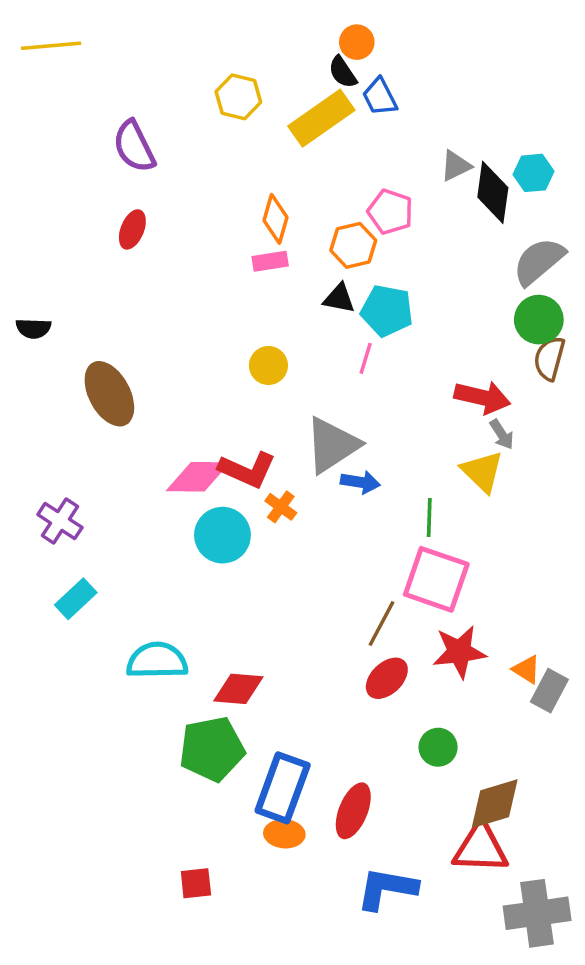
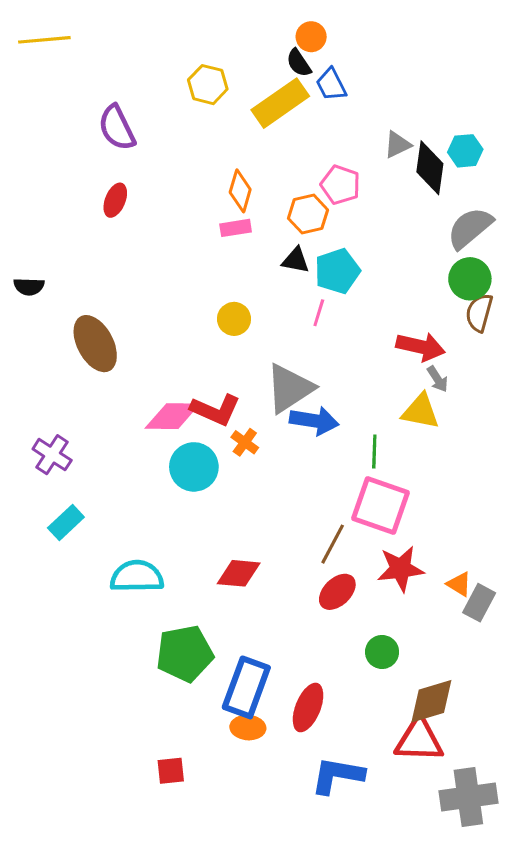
cyan pentagon: (387, 311) -> (337, 271), turned -30
yellow triangle: (482, 472) -> (421, 411), turned -33
blue arrow: (360, 482) -> (314, 421), size x1.4
red diamond: (238, 689) -> (239, 573), moved

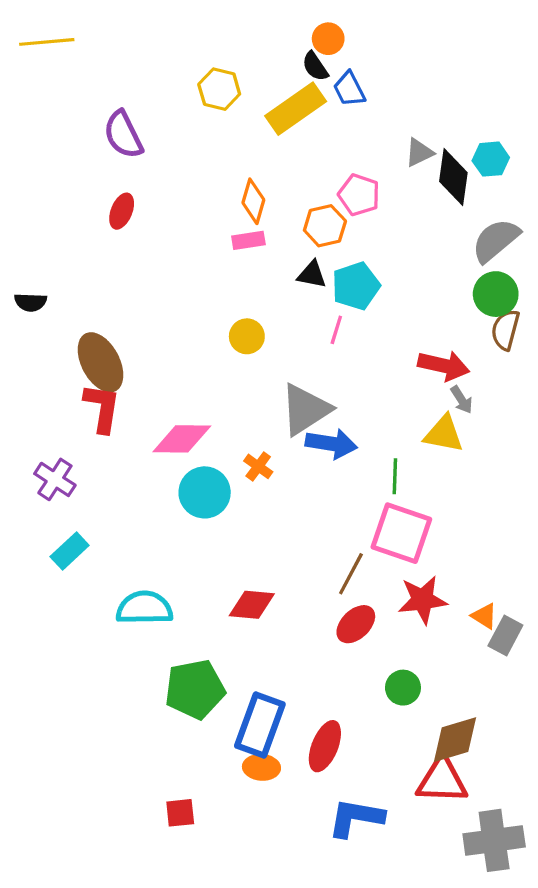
red L-shape: (215, 410) -> (102, 408), moved, turned -105

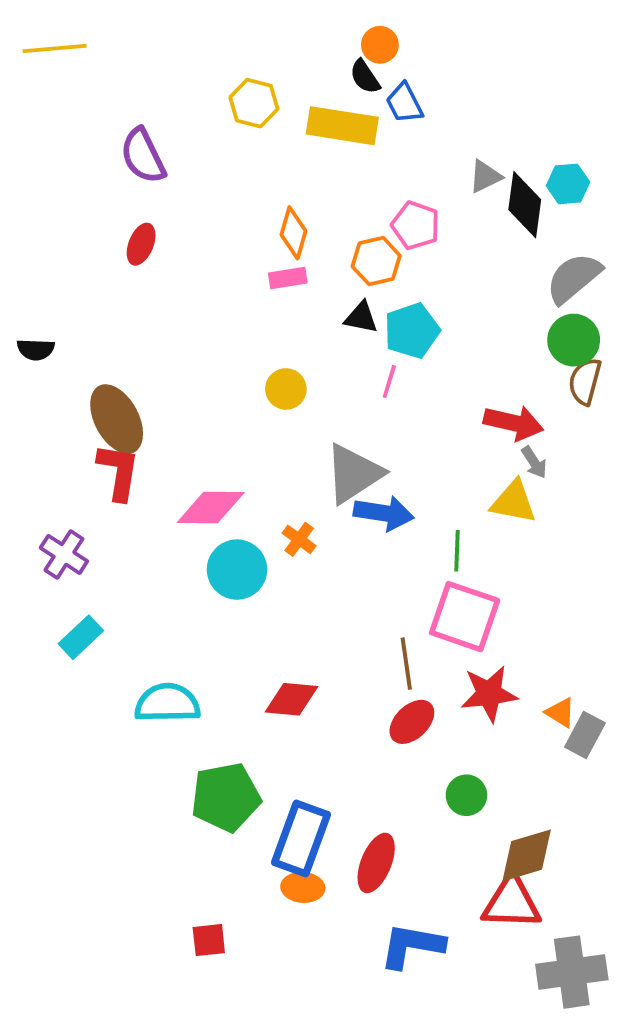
yellow rectangle: (296, 109) -> (342, 126), turned 44
brown line: (351, 574) -> (406, 664), turned -36

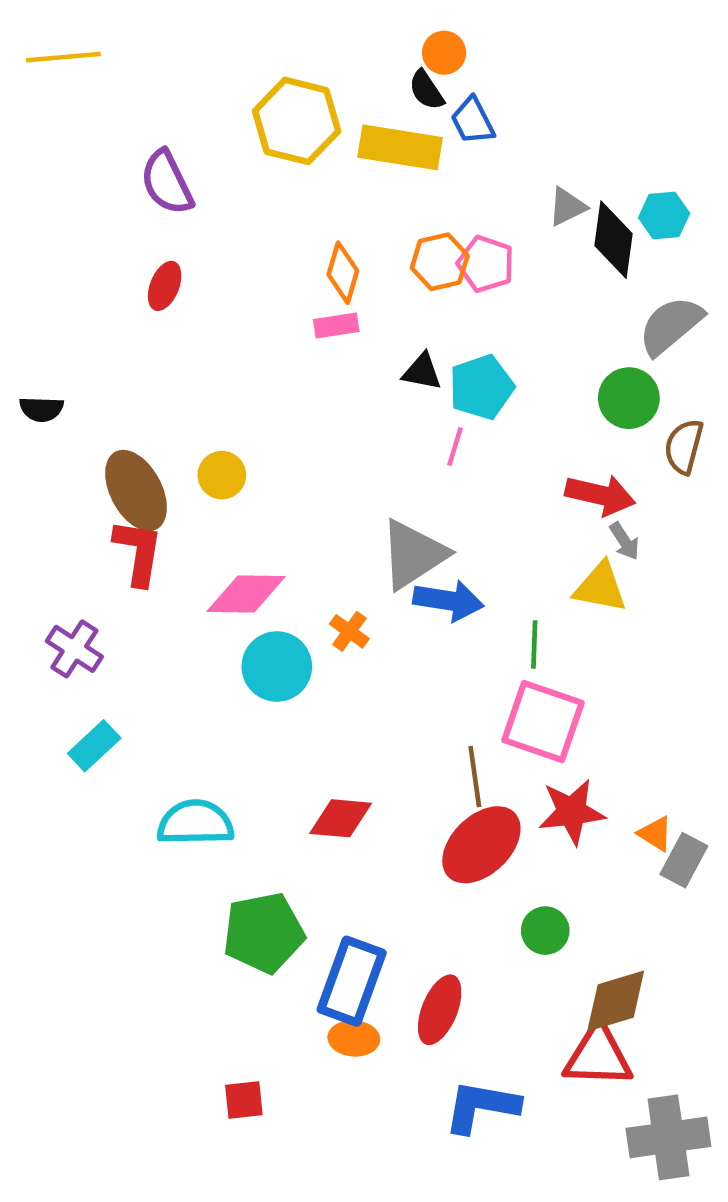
yellow hexagon: (254, 103) -> (297, 121), size x1.5
orange hexagon: (376, 261) -> (440, 262), moved
green circle: (574, 340) -> (629, 398), moved
yellow circle: (286, 389) -> (222, 475), moved
red ellipse: (412, 722) -> (481, 845), size x1.5

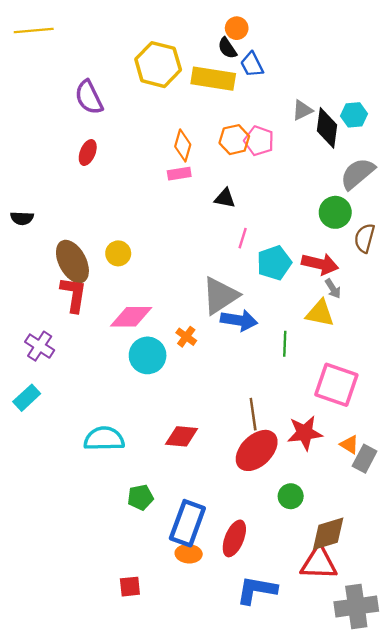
cyan pentagon: (481, 387) -> (274, 263), moved
pink square: (543, 722) -> (336, 385), moved
cyan rectangle: (94, 746) -> (27, 398), moved
green pentagon: (264, 933) -> (140, 497), size x0.6

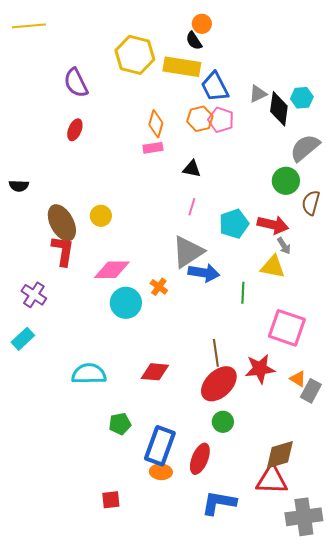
blue trapezoid: (252, 65) -> (215, 87), moved, size x1.4
pink line: (243, 238) -> (192, 207), moved
green circle: (291, 496) -> (223, 422), moved

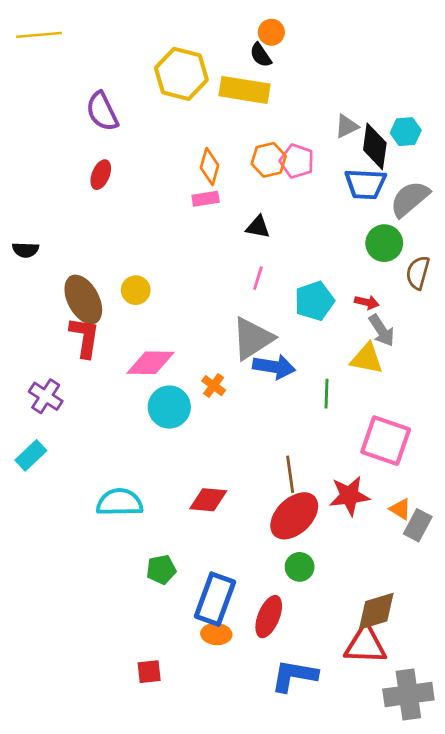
blue trapezoid: (215, 87) -> (365, 184), moved, turned -60
red arrow: (273, 225) -> (367, 302), size x0.6
gray arrow: (284, 246) -> (382, 330), size x1.4

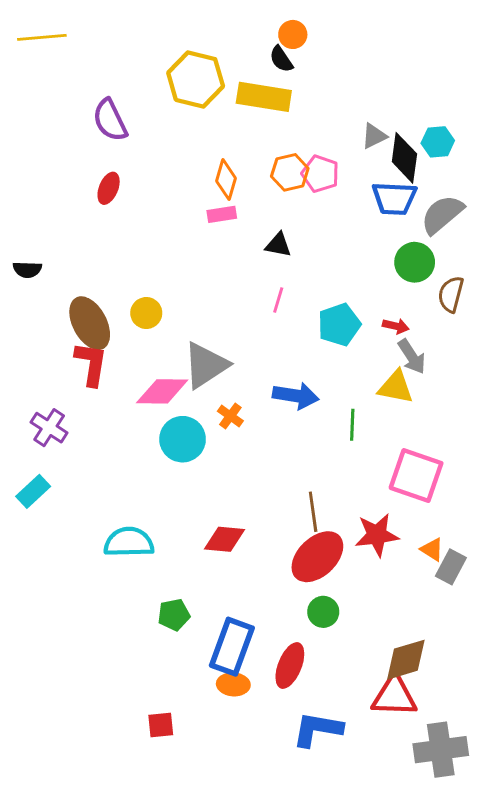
gray triangle: (253, 339) -> (206, 365), moved

